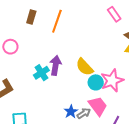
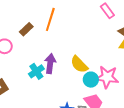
brown rectangle: (31, 17) -> (26, 29), moved, turned 32
pink star: (112, 80) -> (107, 77), turned 30

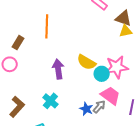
brown rectangle: (26, 29) -> (18, 43), moved
cyan cross: (36, 71) -> (50, 101), moved

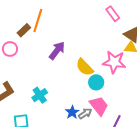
orange line: (47, 26) -> (38, 21), moved
pink star: (117, 67) -> (114, 62), moved
purple arrow: (58, 69) -> (57, 51), moved, turned 30

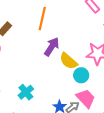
orange line: (38, 21) -> (42, 18), moved
purple arrow: (57, 51) -> (52, 47), moved

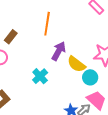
cyan cross: (26, 92) -> (40, 76), moved

